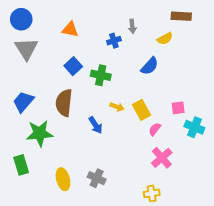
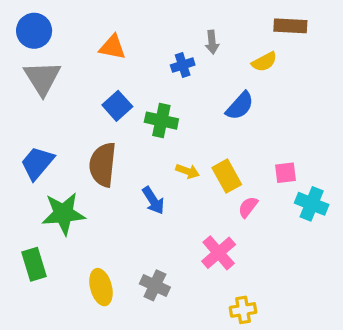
pink cross: (162, 158) -> (219, 253), moved

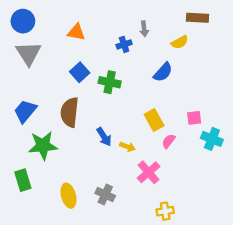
yellow arrow: (188, 171) -> (127, 147), moved

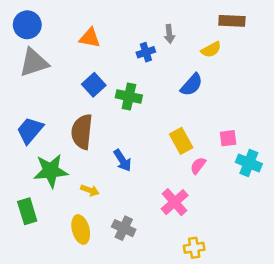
gray triangle: (28, 53) -> (34, 63), turned 44
yellow arrow: (127, 147) -> (90, 190), moved

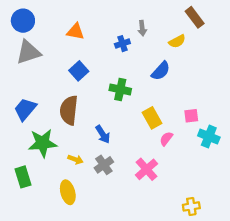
brown rectangle: (232, 21) -> (195, 17), turned 50
green cross: (129, 96) -> (120, 89), moved
gray cross: (124, 228) -> (104, 165), moved, turned 30
yellow cross: (194, 248) -> (191, 206), moved

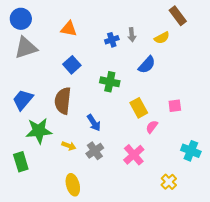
gray arrow: (142, 28) -> (132, 35), moved
cyan cross: (209, 136) -> (191, 151), moved
yellow ellipse: (68, 192) -> (73, 185), moved
yellow cross: (191, 206) -> (169, 182), moved, turned -35

